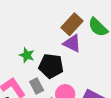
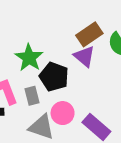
green star: (27, 55) -> (29, 58), size x1.5

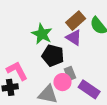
green star: (29, 58) -> (42, 34), moved
gray rectangle: (32, 96) -> (70, 73), moved

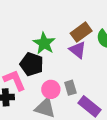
black pentagon: (53, 56) -> (32, 64), moved
pink circle: (62, 82) -> (51, 89), moved

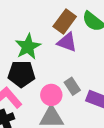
green star: (44, 43) -> (28, 47), turned 30

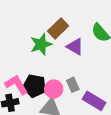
brown rectangle: (65, 21) -> (58, 28), moved
black pentagon: (21, 74) -> (35, 86), moved

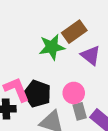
gray rectangle: (73, 85) -> (80, 111), moved
pink circle: (54, 89) -> (74, 93), moved

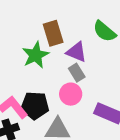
brown rectangle: (74, 32) -> (53, 33), turned -55
gray rectangle: (80, 111) -> (77, 73), moved

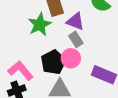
black pentagon: (35, 105) -> (53, 62), moved, turned -30

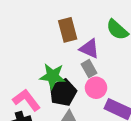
green star: (40, 25) -> (53, 76), moved, turned 30
pink circle: (71, 58) -> (96, 88), moved

